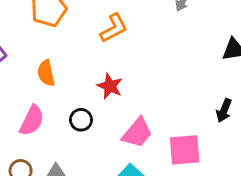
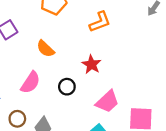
orange semicircle: (46, 73) -> (45, 49), turned -42

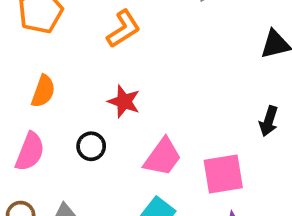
orange semicircle: (45, 49) -> (43, 91), turned -102

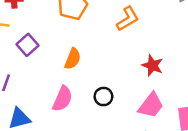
red star: (124, 101) -> (152, 65), moved

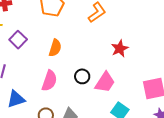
red star: (152, 65) -> (120, 49), turned 30
pink trapezoid: (151, 105) -> (105, 82), moved

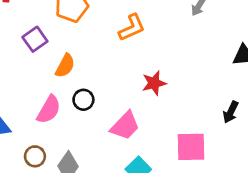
purple square: (18, 40) -> (35, 39), moved
black circle: (82, 76) -> (83, 100), moved

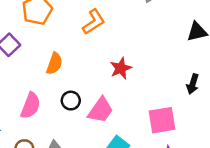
orange semicircle: (65, 66) -> (54, 64), moved
black circle: (83, 100) -> (71, 101), moved

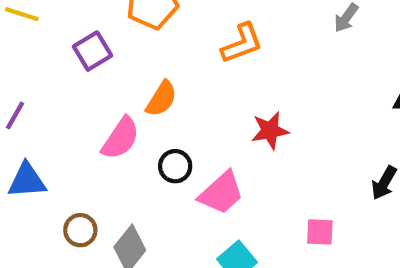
pink semicircle: (30, 106) -> (121, 138), moved
pink square: (162, 120) -> (320, 232), size x0.6

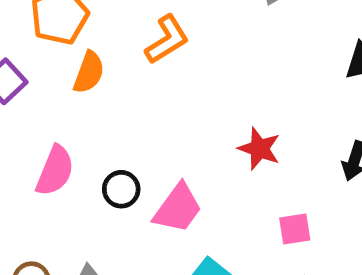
orange semicircle: (161, 99) -> (89, 72), moved
red star: (270, 131) -> (259, 149), moved, turned -30

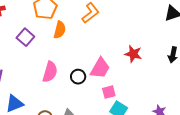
pink trapezoid: (178, 208) -> (100, 68), moved
pink square: (295, 229) -> (109, 92), moved

